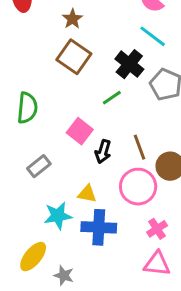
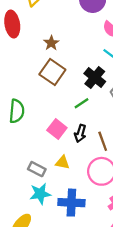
black arrow: (103, 152) -> (80, 133), moved
gray rectangle: (39, 166) -> (37, 169), moved, turned 66
yellow triangle: (87, 194) -> (62, 162), moved

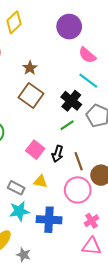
green line: (81, 103) -> (67, 125), moved

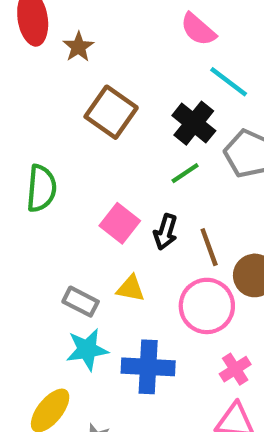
pink semicircle: (87, 55) -> (198, 29), moved
brown star: (30, 68) -> (78, 47), moved

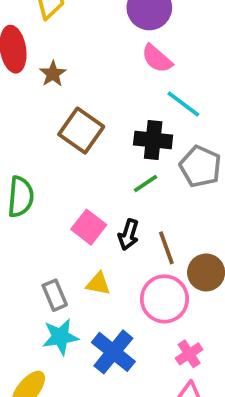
black cross: (194, 123) -> (153, 140), turned -33
gray rectangle: (81, 302) -> (55, 295), turned 40
blue cross: (148, 367) -> (113, 352), turned 36

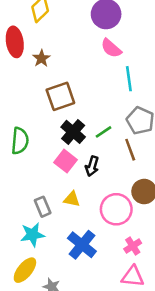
cyan line: (183, 104) -> (129, 79), turned 45
brown square: (81, 131) -> (60, 96), turned 36
black cross: (153, 140) -> (73, 132), moved, turned 35
brown line: (166, 248) -> (130, 150), moved
cyan star: (60, 337) -> (33, 235), moved

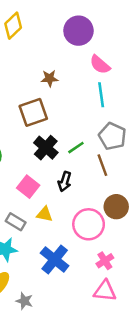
pink semicircle: (111, 48) -> (100, 65), moved
brown star: (41, 58) -> (50, 78), moved, turned 30
pink square: (65, 161) -> (28, 187), moved
gray rectangle: (43, 207) -> (16, 222), turned -36

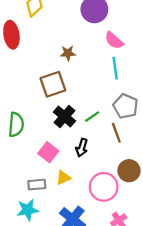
yellow triangle: (45, 214) -> (63, 178), turned -35
gray rectangle: (16, 222) -> (37, 185), turned -36

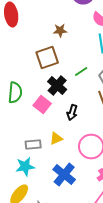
green line: (92, 117) -> (81, 72), moved
pink square: (48, 152) -> (42, 104), moved

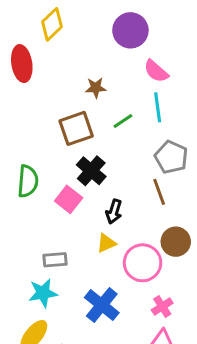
green line: (81, 72) -> (123, 121), moved
yellow triangle: (56, 138) -> (106, 243), moved

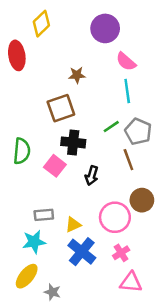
green line: (123, 121) -> (111, 127), moved
black cross: (91, 171) -> (73, 142), turned -35
yellow triangle: (106, 243) -> (73, 225), moved
pink cross: (162, 307) -> (121, 253), moved

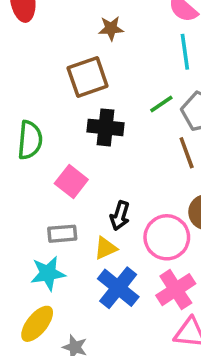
pink square: (55, 166) -> (71, 181), moved
black arrow: (92, 176) -> (120, 216), moved
pink cross: (121, 253) -> (176, 290), size x1.5

